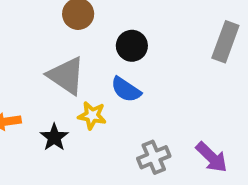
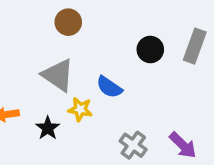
black circle: (132, 46) -> (150, 49), moved
gray cross: (154, 157) -> (133, 145), turned -32

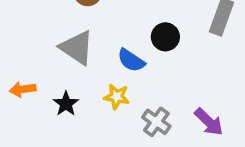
black circle: (150, 49) -> (165, 37), moved
yellow star: (80, 109) -> (117, 97), moved

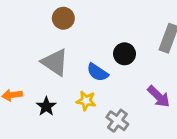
purple arrow: (209, 122) -> (159, 96), moved

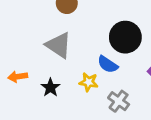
black circle: (125, 54) -> (125, 37), size x1.5
blue semicircle: (97, 72) -> (108, 64), moved

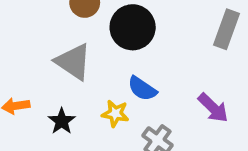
black circle: (125, 37) -> (133, 27), moved

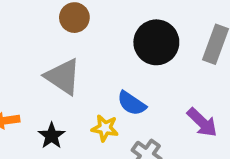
black circle: (133, 27) -> (156, 42), moved

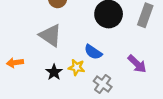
black star: (52, 136) -> (54, 72), moved

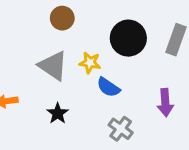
purple arrow: (137, 64) -> (165, 103), turned 42
yellow star: (77, 67) -> (90, 63), moved

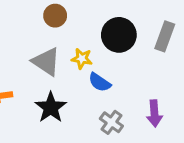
purple arrow: (165, 103) -> (154, 113), moved
black star: (58, 113) -> (51, 108), size x1.5

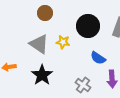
blue semicircle: (100, 82) -> (98, 58), moved

